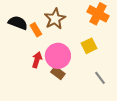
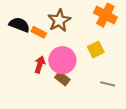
orange rectangle: (36, 30) -> (39, 32), turned -32
gray line: (100, 78) -> (108, 84), turned -40

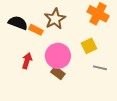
red arrow: (40, 65) -> (27, 61), moved
gray line: (108, 84) -> (100, 68), moved

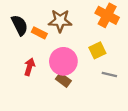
brown star: (55, 19) -> (60, 21), turned 30
black semicircle: (18, 23) -> (20, 25), turned 42

